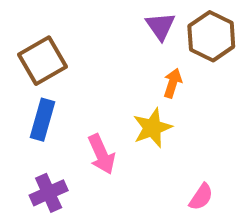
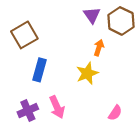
blue rectangle: (43, 120) -> (39, 70), moved
pink arrow: (101, 154) -> (57, 107), moved

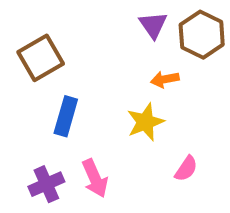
orange arrow: (99, 48) -> (165, 79), turned -119
pink semicircle: (115, 113) -> (186, 169), moved

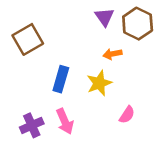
blue rectangle: (66, 116) -> (61, 79), moved

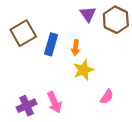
orange arrow: (112, 54) -> (76, 48), moved, turned -72
blue rectangle: (61, 79) -> (51, 44), moved

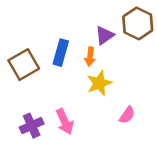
purple triangle: (88, 14) -> (105, 35), moved, turned 30
brown square: (23, 33) -> (24, 65), moved

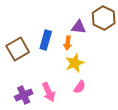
purple triangle: (105, 35) -> (79, 27), turned 42
pink semicircle: (127, 115) -> (80, 87), moved

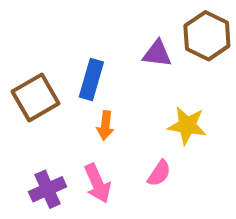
orange arrow: (68, 43) -> (105, 125), moved
yellow star: (75, 63) -> (187, 125), moved, turned 30

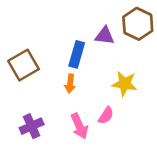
blue rectangle: (91, 80) -> (77, 54), moved
pink arrow: (97, 183) -> (79, 126), moved

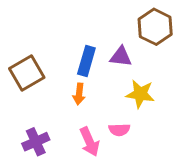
purple triangle: (105, 36) -> (121, 57), moved
pink semicircle: (106, 116) -> (119, 130), turned 54

